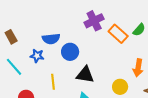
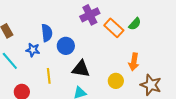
blue semicircle: (51, 39) -> (47, 33), turned -90

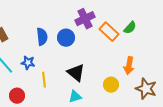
blue circle: (66, 46) -> (66, 38), moved
blue star: (33, 50) -> (28, 63), moved
black triangle: (81, 69) -> (76, 73), turned 30

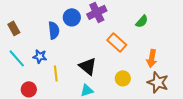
orange rectangle: (109, 32) -> (117, 42), moved
blue circle: (66, 38) -> (72, 17), moved
orange arrow: (129, 66) -> (152, 58), moved

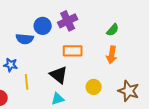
blue semicircle: (54, 30) -> (25, 39), turned 102
orange rectangle: (117, 42) -> (73, 51), moved, turned -42
orange arrow: (152, 58) -> (112, 55), moved

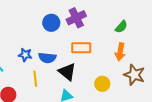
blue semicircle: (25, 39) -> (47, 58), moved
blue star: (11, 65) -> (25, 55), moved
brown star: (129, 91) -> (134, 75), moved

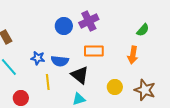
green semicircle: (121, 27) -> (143, 30), moved
brown star: (134, 75) -> (145, 90), moved

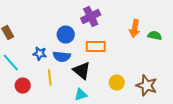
blue circle: (64, 26) -> (66, 34), moved
green semicircle: (143, 30) -> (155, 36), moved, turned -120
orange arrow: (133, 55) -> (135, 28), moved
red circle: (21, 98) -> (23, 86), moved

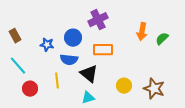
green semicircle: (155, 36) -> (162, 39), turned -56
blue star: (40, 54) -> (47, 45), moved

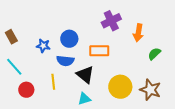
purple cross: (98, 20) -> (111, 21), moved
green semicircle: (162, 39) -> (154, 54), moved
yellow circle: (124, 86) -> (120, 87), size x1.5

